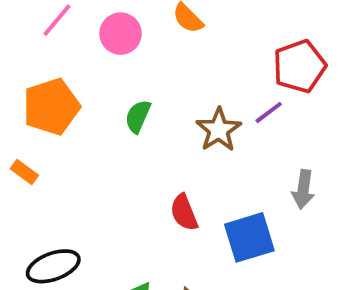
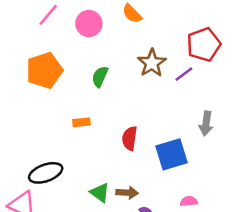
brown star: (219, 130) -> (152, 63), moved
orange rectangle: (24, 172) -> (81, 122), moved, turned -42
red semicircle: (184, 212) -> (130, 138), turned 30

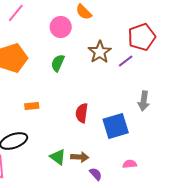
pink circle: (89, 24) -> (61, 27), moved
orange rectangle: (81, 122) -> (32, 106), moved

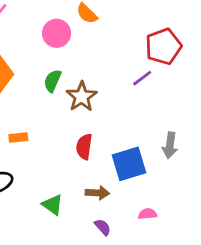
brown star: (100, 52) -> (82, 97), moved
gray arrow: (144, 101) -> (170, 145), moved
brown arrow: (80, 157) -> (97, 193), moved

